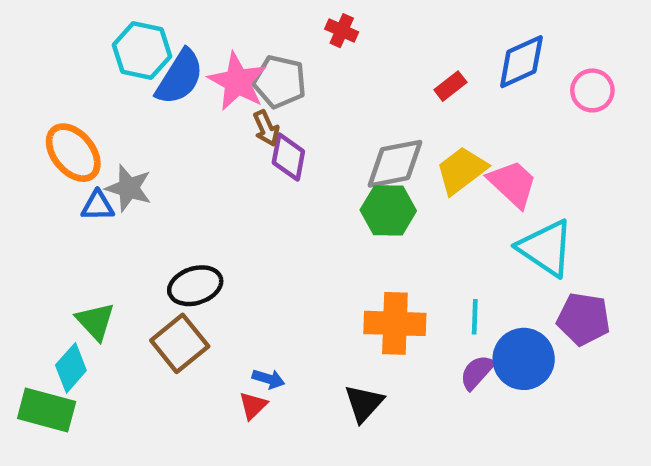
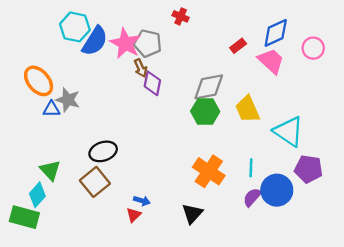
yellow trapezoid: (461, 170) -> (247, 109), moved, turned -76
pink trapezoid: (513, 184) -> (271, 61), moved
orange cross: (395, 323) -> (209, 171), turned 32

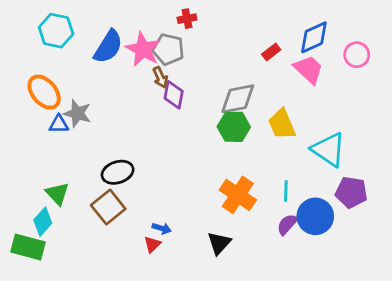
red cross: (181, 16) -> (187, 19), moved, turned -35
cyan hexagon: (75, 27) -> (56, 31), moved

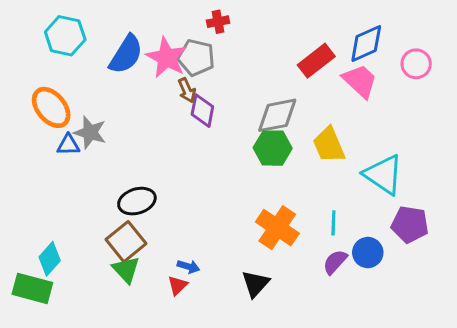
red rectangle: (271, 52) -> (316, 61), size x1.6
green triangle: (57, 194) -> (126, 270), moved
blue circle: (315, 216) -> (368, 253), size x0.7

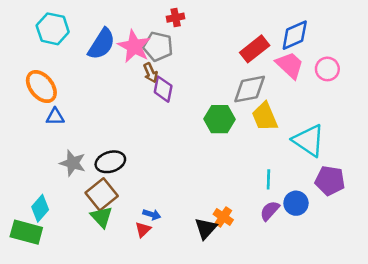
pink circle: (416, 64) -> (327, 69), moved
gray diamond: (277, 115) -> (250, 89), moved
gray star: (90, 132) -> (73, 163), moved
orange cross: (277, 228) -> (223, 217), moved, size x0.6

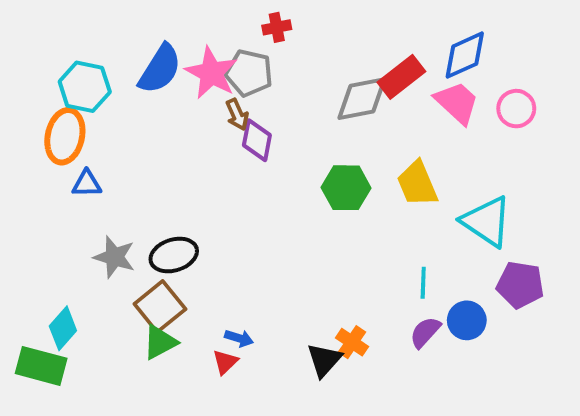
cyan hexagon: (53, 29) -> (85, 87), moved
orange ellipse: (41, 87) -> (65, 136), turned 52
gray diamond: (250, 89) -> (362, 99), moved
green triangle: (102, 217) -> (160, 342), turned 45

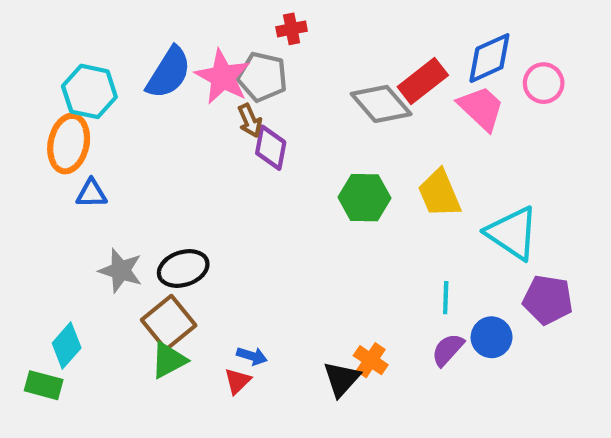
gray diamond: (362, 99) -> (381, 104), turned 60
pink circle: (516, 109) -> (544, 83), moved
green rectangle: (41, 366) -> (44, 385), size x0.7

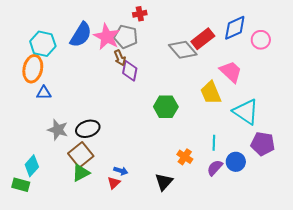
pink trapezoid: (481, 108) -> (231, 72), moved
green hexagon: (364, 198) -> (166, 107), moved
orange cross: (371, 360) -> (185, 157), moved

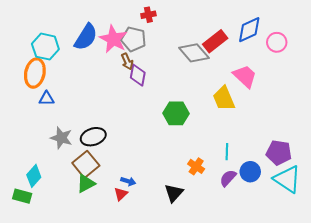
cyan triangle: (246, 112) -> (287, 179), moved

